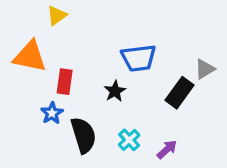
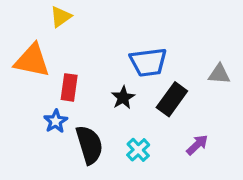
gray triangle: (205, 69) -> (219, 74), turned 35
black rectangle: (180, 93) -> (172, 99), moved
purple arrow: (167, 149) -> (197, 145), moved

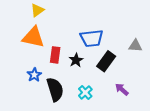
orange triangle: (32, 61) -> (33, 37), moved
red rectangle: (69, 87) -> (55, 55), moved
purple arrow: (197, 145) -> (122, 89), turned -96

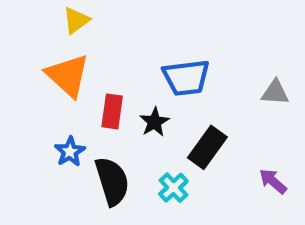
orange triangle: (33, 37) -> (68, 75), turned 30
black rectangle: (106, 61) -> (207, 147), moved
purple arrow: (122, 89) -> (273, 181), moved

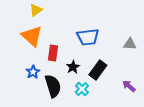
black star: (154, 122) -> (73, 67), moved

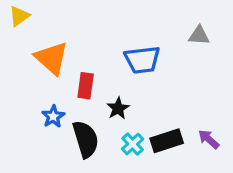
yellow triangle: (36, 10) -> (19, 16), moved
gray triangle: (130, 44) -> (199, 35), moved
black rectangle: (98, 70) -> (167, 141), moved, turned 36

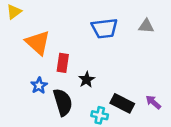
blue trapezoid: (142, 60) -> (104, 28), moved
black rectangle: (167, 141) -> (122, 103), turned 45
cyan cross: (133, 144) -> (100, 115), moved, turned -35

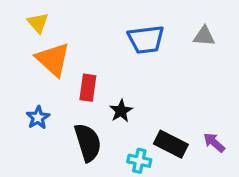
yellow triangle: (14, 12) -> (38, 23), moved, turned -35
blue star: (39, 86) -> (38, 118), moved

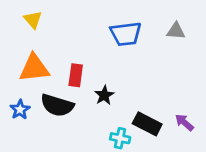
orange triangle: (53, 59) -> (34, 68), moved, turned -48
blue star: (38, 118) -> (20, 110), moved
black semicircle: (88, 142) -> (57, 105), moved, turned 124

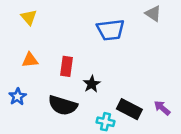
gray triangle: (176, 31) -> (153, 14), moved, turned 30
orange triangle: (34, 68) -> (30, 60), size x0.6
black semicircle: (57, 105) -> (63, 105), moved

